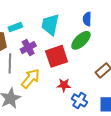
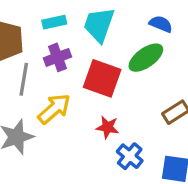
blue semicircle: (87, 19) -> (161, 24), turned 104
cyan rectangle: (15, 27) -> (54, 22), moved
red square: (57, 56) -> (102, 78), turned 30

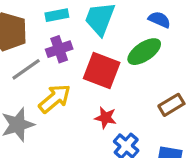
gray line: (24, 79) -> (26, 69), turned 44

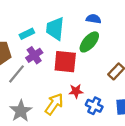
yellow arrow: (55, 99) -> (54, 104), moved

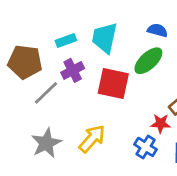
red star: (76, 91) -> (161, 124), moved

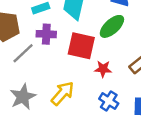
purple cross: (73, 70) -> (46, 34), turned 30
red star: (161, 124) -> (103, 69), moved

